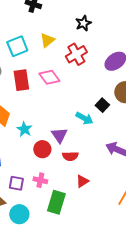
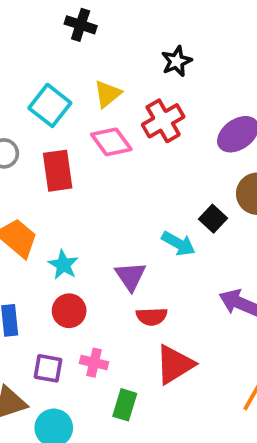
cyan square: (17, 46) -> (50, 105), turned -30
pink diamond: (49, 77) -> (111, 142), moved
red circle: (42, 149) -> (69, 311), moved
red triangle: (82, 181) -> (175, 364), size x1.6
green rectangle: (56, 202) -> (125, 405), size x0.7

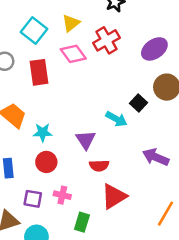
cyan star: (63, 265) -> (43, 132), turned -30

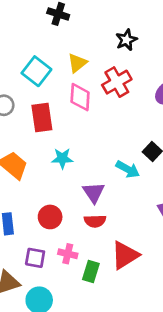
pink diamond: (73, 54) -> (80, 97), turned 40
cyan star: (43, 132) -> (62, 158), moved
red semicircle: (99, 166) -> (95, 221), moved
green rectangle: (82, 222) -> (91, 271), moved

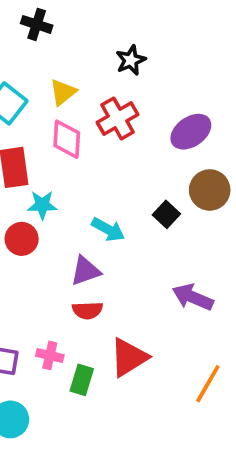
cyan star: (62, 158) -> (42, 205), moved
cyan arrow: (128, 169) -> (108, 229), moved
purple triangle: (94, 192) -> (86, 271), turned 45
red circle: (50, 217) -> (22, 239), moved

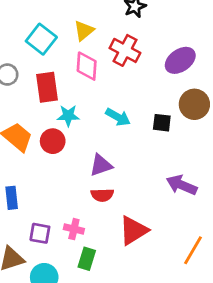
red cross: (118, 118) -> (125, 50), turned -32
black square: (166, 214) -> (162, 123), turned -36
cyan arrow: (108, 229) -> (118, 117), moved
green rectangle: (82, 380) -> (87, 259), moved

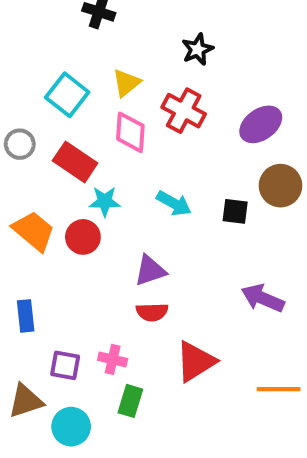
red rectangle: (47, 87) -> (75, 162), turned -48
orange line: (193, 250) -> (279, 389), turned 60

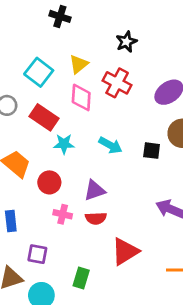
red circle: (83, 237) -> (49, 182), moved
pink cross: (113, 359) -> (63, 214), moved

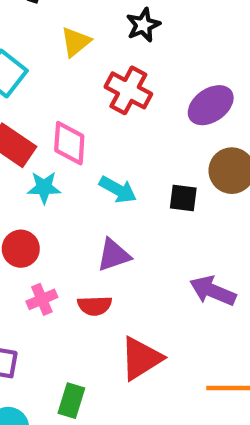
yellow triangle: (79, 64) -> (76, 42), moved
pink diamond: (81, 97) -> (69, 143), moved
purple triangle: (94, 190) -> (114, 255), moved
pink cross: (63, 214) -> (42, 299), turned -36

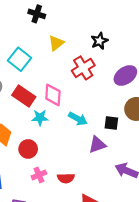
black star: (143, 25) -> (99, 41), moved
red cross: (128, 90) -> (83, 68), turned 30
purple triangle: (114, 255) -> (97, 145), moved

